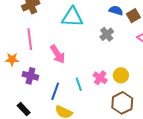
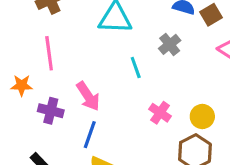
pink arrow: (58, 54) -> (88, 96), moved
yellow circle: (121, 75) -> (202, 116), moved
cyan line: (79, 84) -> (136, 67), moved

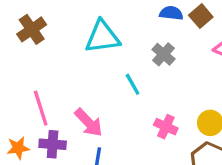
pink line: (49, 53) -> (41, 108), moved
orange star: (22, 85) -> (18, 148), moved

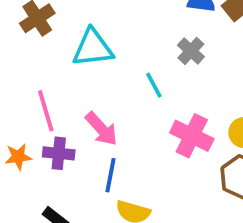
cyan triangle: (102, 37) -> (93, 48), moved
pink cross: (166, 127) -> (192, 136), size x1.5

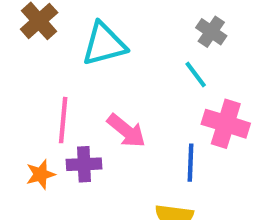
cyan line: (154, 85) -> (196, 74), moved
pink line: (46, 111) -> (63, 120), turned 30
blue line: (110, 175) -> (190, 163), moved

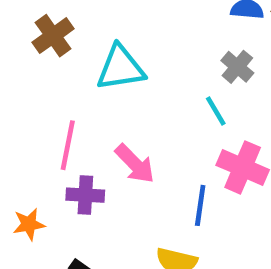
orange star: (41, 174) -> (29, 224), moved

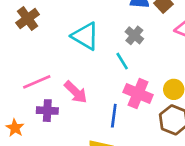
cyan triangle: (120, 68) -> (85, 36), moved, turned 40
pink line: (68, 145) -> (37, 82), turned 56
orange star: (29, 224) -> (15, 128), turned -30

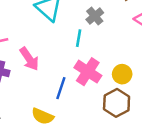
cyan line: (122, 61) -> (79, 38), turned 30

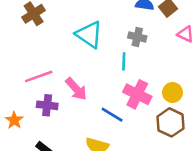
gray cross: (95, 16) -> (137, 37), turned -30
blue line: (61, 88) -> (112, 115), turned -70

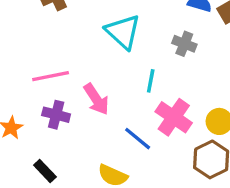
cyan line: (124, 61) -> (151, 81), moved

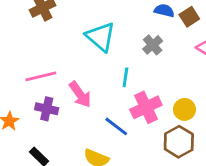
gray cross: (184, 44) -> (153, 45), turned 30
pink cross: (174, 117) -> (146, 107), turned 32

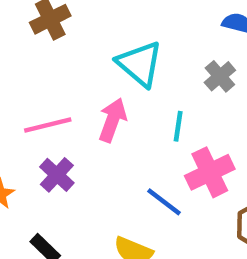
pink arrow: (80, 94) -> (113, 120), moved, turned -124
purple cross: (47, 109) -> (57, 175), turned 30

